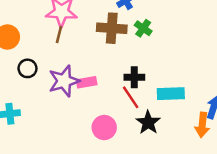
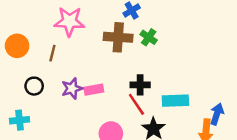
brown line: (59, 34) -> (52, 53), moved
black circle: (28, 68) -> (34, 86), moved
purple star: (64, 81) -> (72, 88), size x0.7

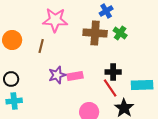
black circle: (34, 86) -> (11, 79), moved

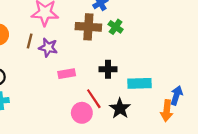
purple star: (57, 75) -> (48, 48), moved, turned 30
red line: (110, 88) -> (94, 99), moved

